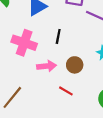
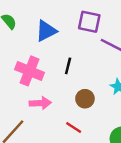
pink arrow: (47, 66) -> (40, 103), moved

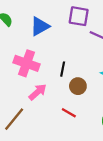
black line: (68, 66) -> (63, 69), moved
pink arrow: (40, 103) -> (38, 92), turned -36

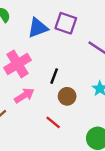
purple square: (79, 16) -> (66, 23), moved
pink cross: (26, 63) -> (18, 64), turned 30

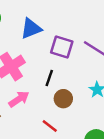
purple square: (66, 23) -> (62, 47), moved

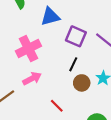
black line: (49, 78) -> (73, 64), moved
brown circle: (63, 99) -> (82, 83), moved

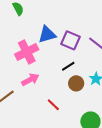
blue triangle: (50, 17) -> (47, 34), moved
black line: (73, 64) -> (68, 66), turned 32

